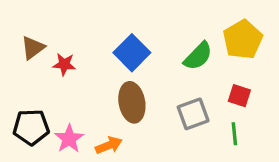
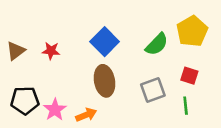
brown triangle: (33, 48) -> (16, 51), moved

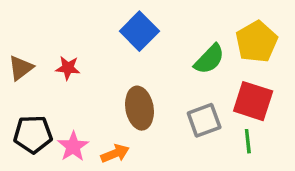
blue square: (105, 42) -> (139, 31), moved
red square: (189, 76) -> (253, 101), size x1.6

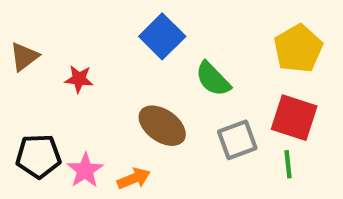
green semicircle: (209, 59) -> (213, 79), moved, turned 92
brown triangle: (21, 68) -> (24, 57), moved
brown ellipse: (139, 108) -> (162, 126), turned -45

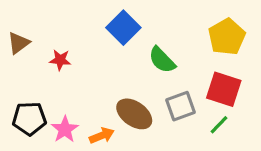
brown ellipse: (162, 126) -> (134, 114), moved
green line: (288, 164) -> (219, 125), turned 50

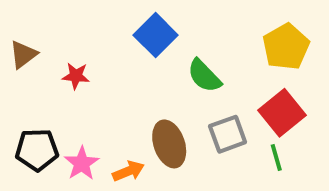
red square: (224, 89) -> (282, 113), turned 33
brown ellipse: (134, 114) -> (169, 144), turned 36
green line: (219, 125) -> (276, 158), turned -60

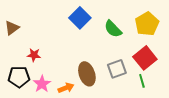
red star: (76, 76) -> (34, 55), moved
green semicircle: (204, 76) -> (113, 29), moved

